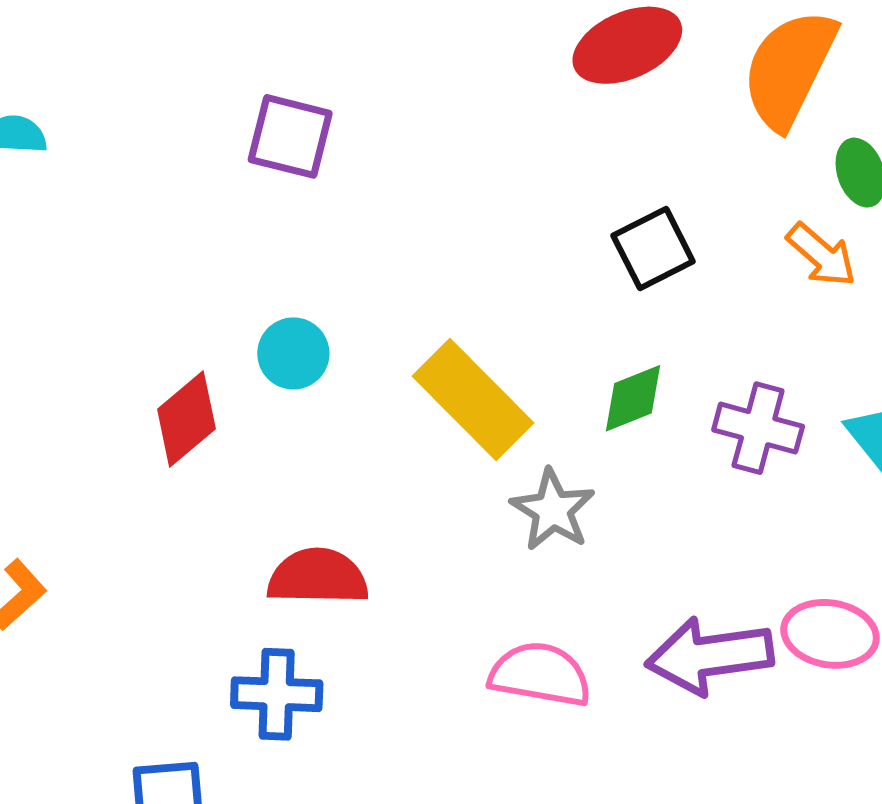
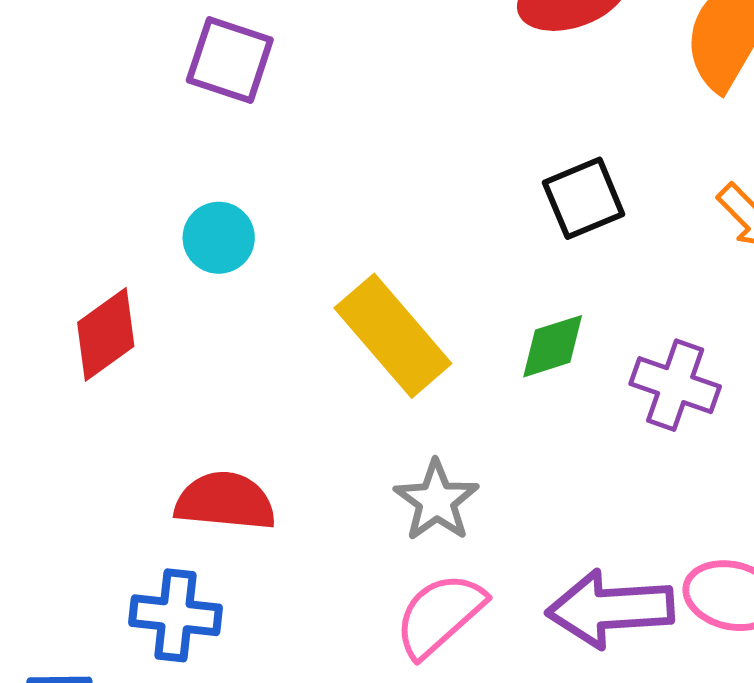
cyan circle: (293, 353) -> (219, 238), moved
gray star: (553, 510) -> (436, 501), moved
pink semicircle: (540, 674) -> (440, 615), turned -56

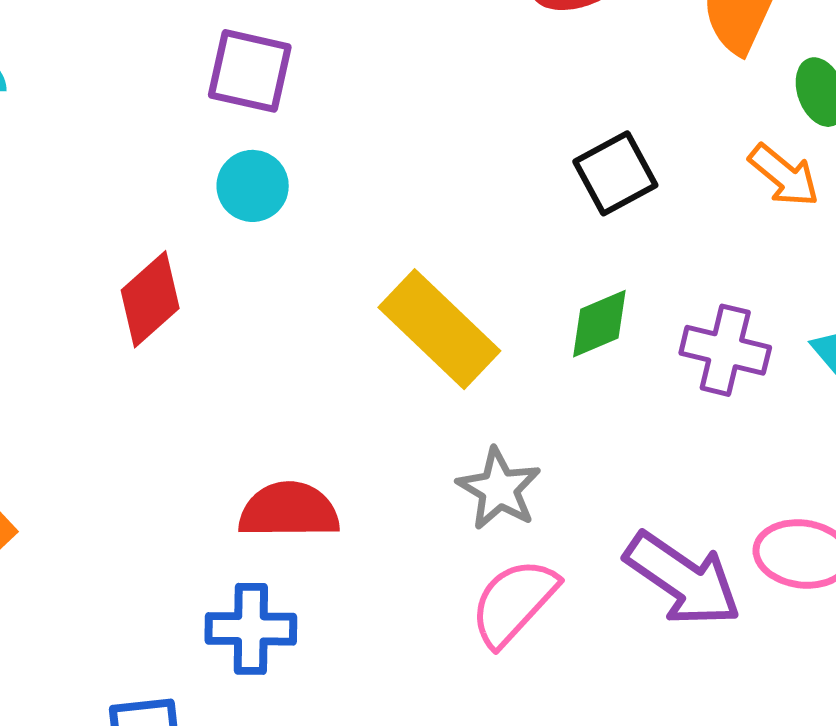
cyan circle: (219, 238) -> (253, 186), moved
red diamond: (106, 334) -> (150, 299), moved
purple arrow: (610, 609) -> (683, 579), turned -136

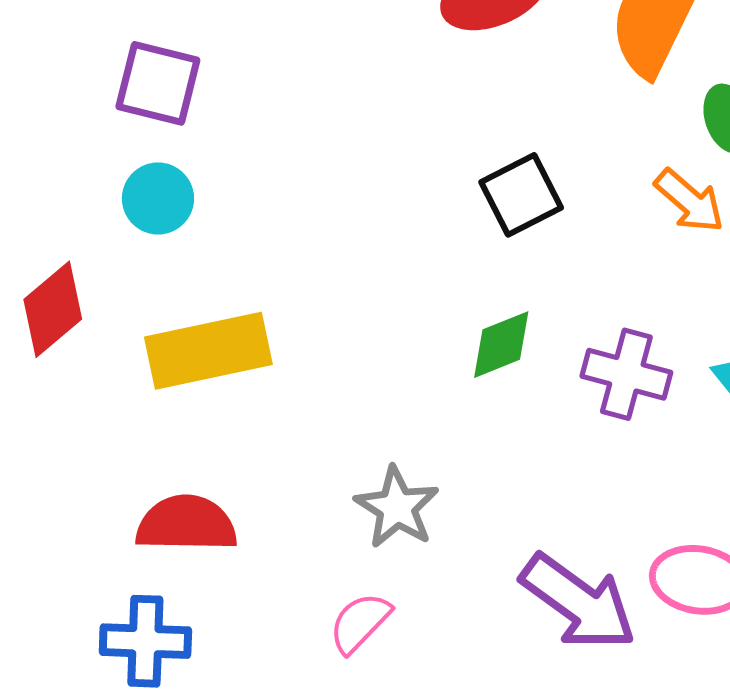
yellow rectangle: (439, 329) -> (208, 351), moved, turned -57
pink semicircle: (514, 602) -> (360, 623), moved, size x0.7

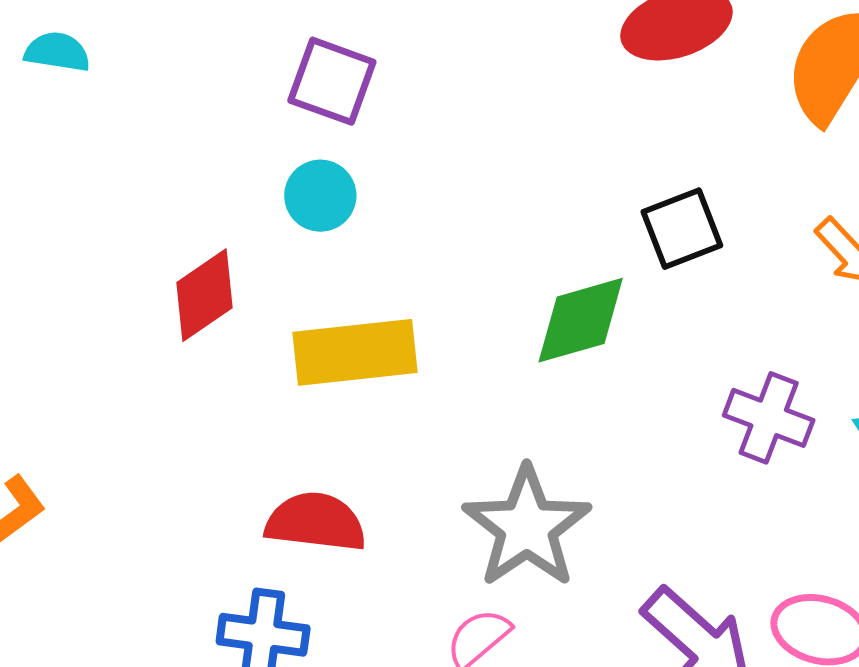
green diamond: (501, 345) -> (581, 320), moved, size x1.4
gray star: (397, 507) -> (527, 527), size x1.5

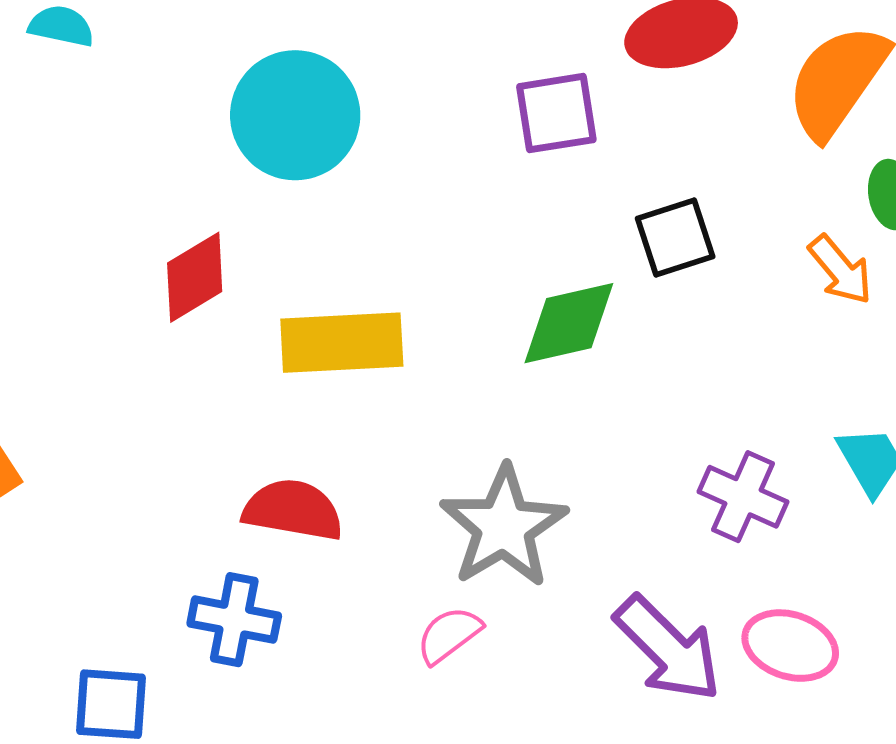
purple square: (332, 81) -> (556, 113), moved, turned -32
cyan circle: (320, 196) -> (295, 115), moved, size x1.8
purple cross: (769, 418) -> (743, 497), moved

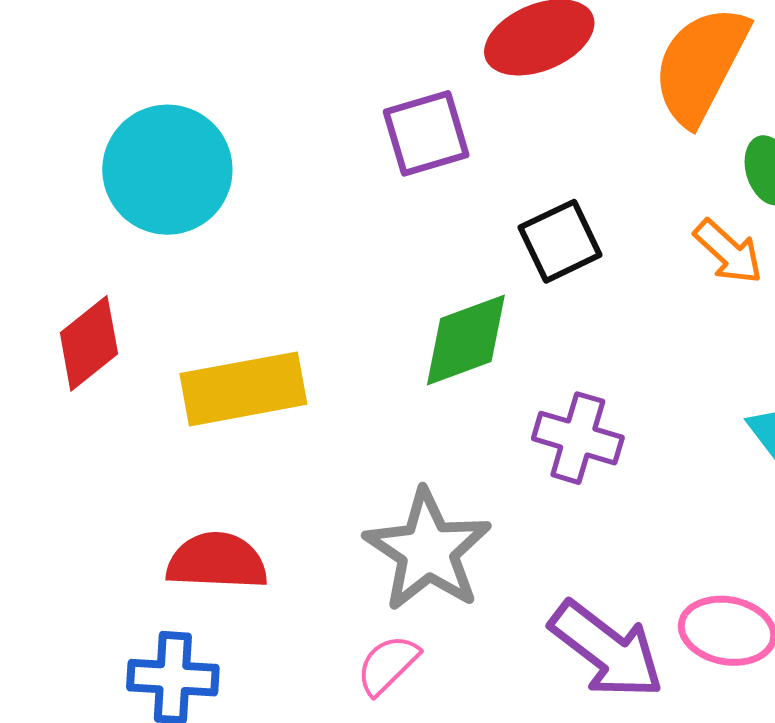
purple cross: (743, 497) -> (578, 438), moved

